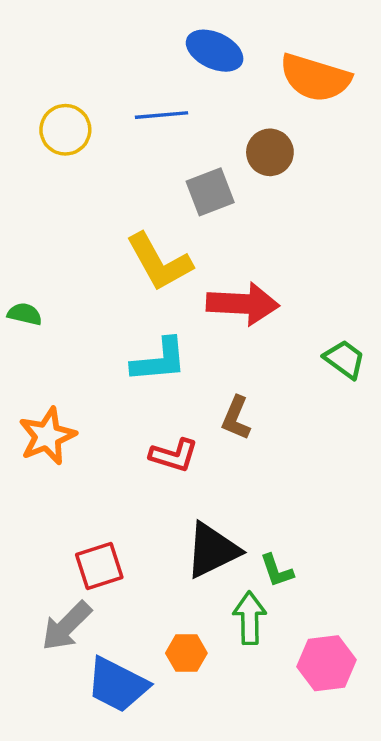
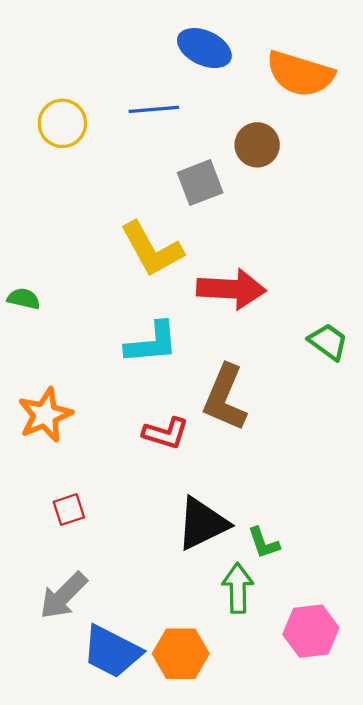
brown L-shape: (236, 418) -> (225, 398), size x1.6
red square: (99, 566) -> (69, 510), moved, size x0.7
orange hexagon: (186, 653) -> (181, 654), moved, size x1.4

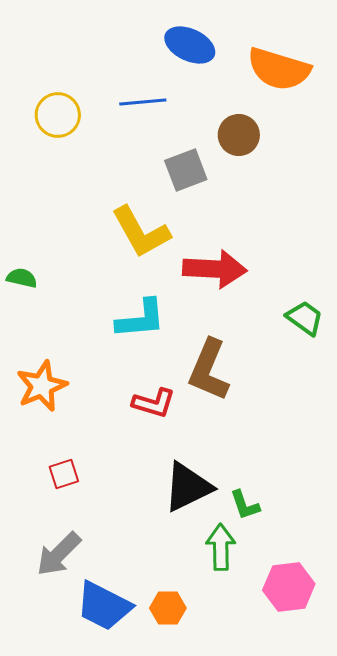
orange hexagon: (181, 654) -> (168, 608), size x0.7

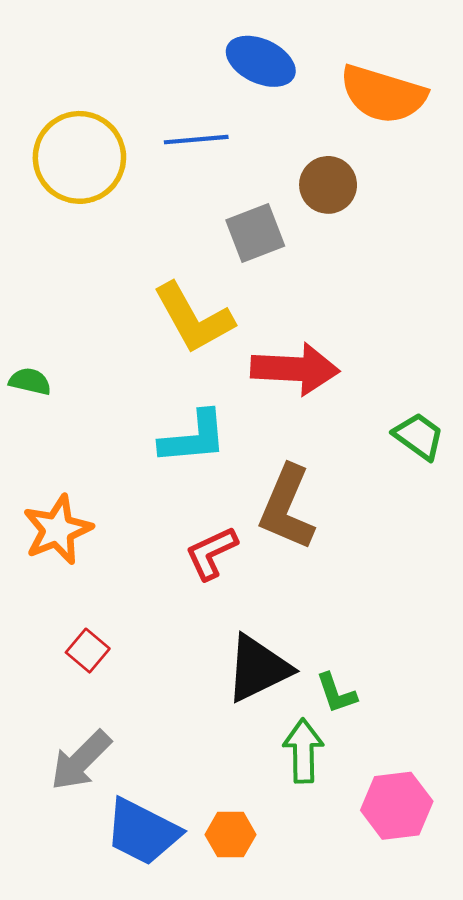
yellow circle: (58, 115) -> (79, 157), size x1.5
red L-shape: (154, 403) -> (211, 553), turned 138
red square: (64, 474) -> (88, 651), turned -32

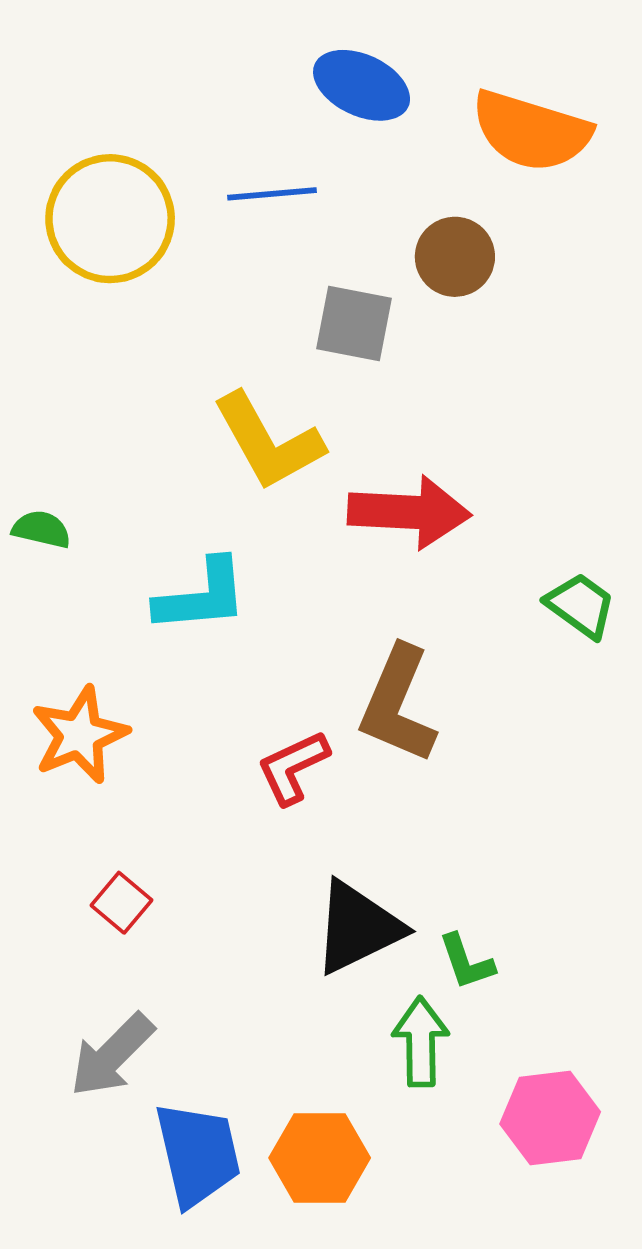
gray square: (255, 233) -> (354, 323), turned 32
cyan L-shape: (193, 438) -> (202, 596), moved
blue trapezoid: (143, 832) -> (198, 1154), turned -130
orange hexagon: (231, 835) -> (320, 1158), size x1.4

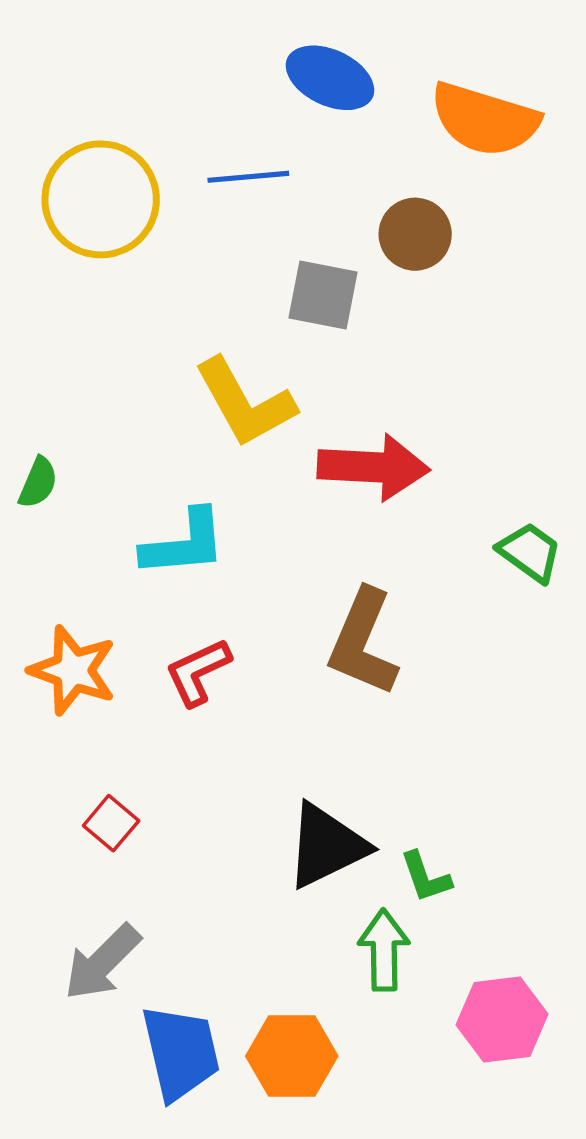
green semicircle: (41, 529) -> (38, 483), turned 100
orange star: (80, 735) -> (73, 670), turned -30
red L-shape: (293, 767) -> (198, 672), moved

